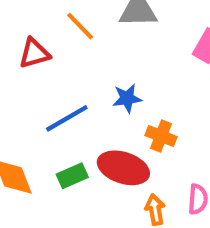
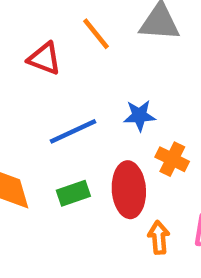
red triangle: (34, 53) -> (44, 59), turned 32
red ellipse: (123, 168) -> (129, 190), turned 63

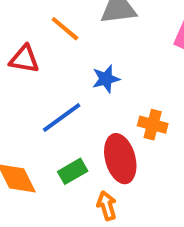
blue star: (139, 116) -> (106, 79), moved
orange arrow: (159, 237) -> (107, 206), moved

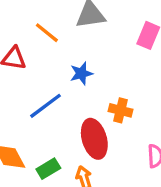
green rectangle: (73, 171) -> (48, 169), moved

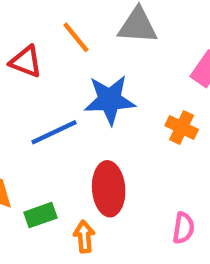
blue star: (81, 73) -> (110, 100), size x1.6
orange cross: (120, 110) -> (182, 128), moved

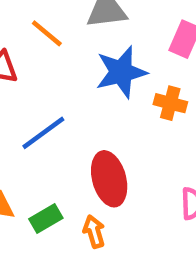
blue star: (110, 100) -> (121, 72), moved

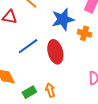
red ellipse: (109, 179) -> (55, 52), moved
green rectangle: (46, 218) -> (29, 92), moved

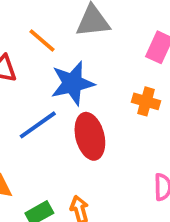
blue star: (63, 19) -> (72, 83), moved

